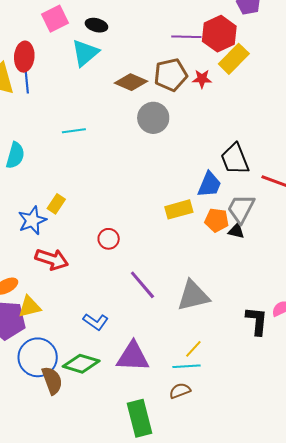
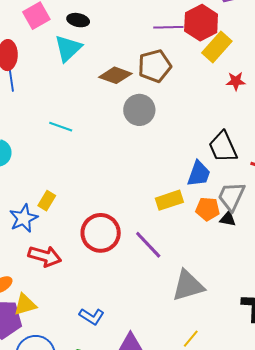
red star: (202, 79) -> (236, 81), moved
cyan line: (74, 131) -> (61, 127), turned 30
red circle: (109, 239) -> (101, 233), size x1.8
purple line: (142, 285) -> (148, 245), moved

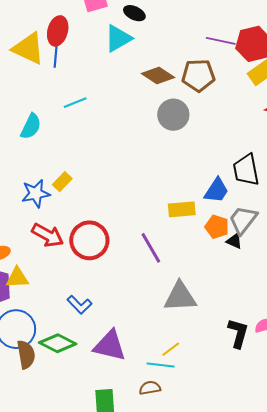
cyan line: (61, 127) -> (75, 103), moved, turned -55
red circle: (101, 233) -> (89, 240), moved

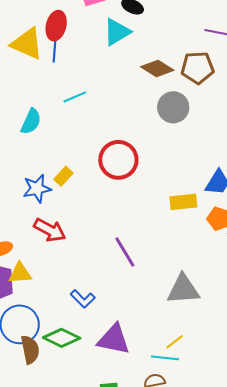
red circle: (89, 240) -> (118, 160), moved
purple line: (151, 248) -> (125, 252), moved

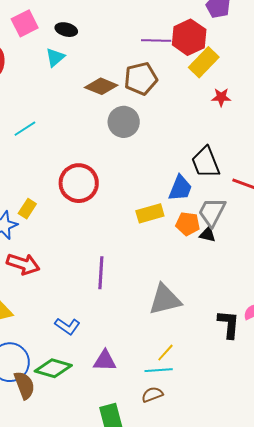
cyan triangle: (117, 32) -> (55, 57), size x0.7
purple line: (125, 252) -> (101, 273), turned 44
purple triangle: (114, 339) -> (105, 361), size x0.7

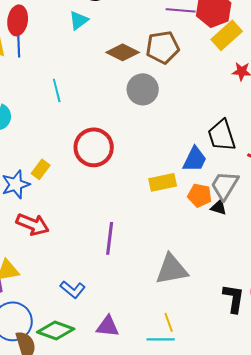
cyan line: (25, 129) -> (57, 90), moved, turned -75
yellow line: (165, 353) -> (169, 322), turned -66

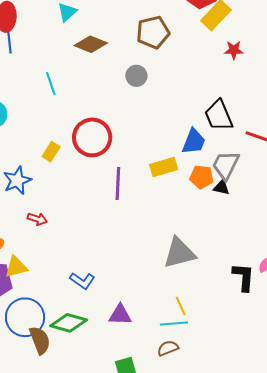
brown diamond: (123, 52) -> (91, 44), moved
gray circle: (143, 89) -> (136, 76), size x0.7
yellow rectangle: (41, 169) -> (51, 152), moved
red arrow: (33, 224) -> (37, 219), size x0.6
purple line: (110, 238) -> (118, 184), moved

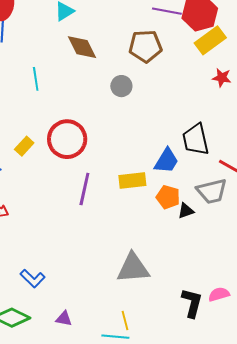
brown diamond: (91, 44) -> (82, 47), turned 32
gray trapezoid: (226, 165) -> (212, 191), moved, turned -140
black triangle: (221, 187) -> (186, 211), turned -42
purple triangle: (120, 315) -> (64, 319), size x0.7

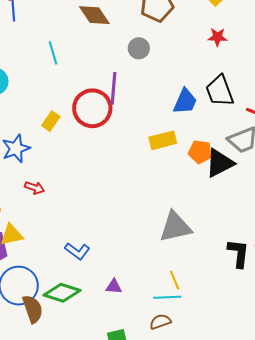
red star: (222, 78) -> (217, 37), moved
blue trapezoid: (166, 161) -> (185, 101), moved
purple line: (84, 189) -> (113, 88), moved
black triangle: (186, 211) -> (220, 163), size x1.8

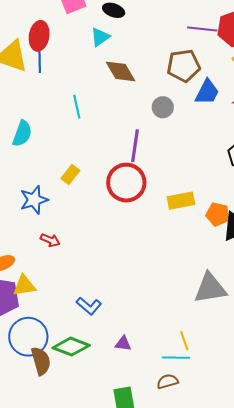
blue trapezoid: (185, 101) -> (207, 92), moved
red circle: (92, 108) -> (126, 183), moved
gray triangle: (175, 227) -> (210, 288), moved

